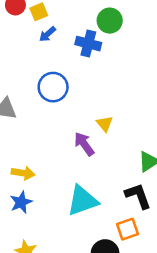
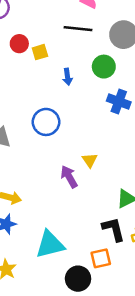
blue arrow: (47, 34) -> (67, 77), moved, turned -63
blue cross: (88, 44) -> (119, 102), moved
cyan triangle: (82, 201) -> (50, 244), moved

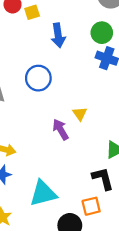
green circle: (104, 67) -> (102, 33), moved
blue arrow: (67, 77) -> (58, 35), size x1.5

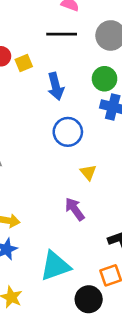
blue circle: (38, 78) -> (68, 132), moved
purple arrow: (61, 129) -> (75, 209), moved

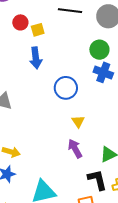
blue arrow: (56, 86) -> (36, 58), moved
purple arrow: (75, 209) -> (75, 149), moved

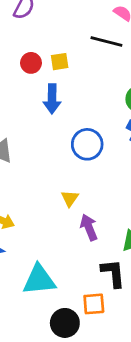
red circle: (20, 22) -> (31, 63), moved
yellow triangle: (78, 121) -> (70, 198), moved

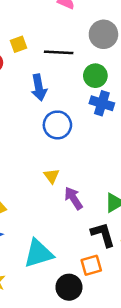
black line: (106, 42) -> (59, 52), moved
yellow square: (60, 62) -> (18, 44), moved
blue arrow: (52, 99) -> (39, 88), moved

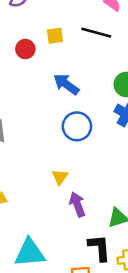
black line: (59, 52) -> (96, 33), moved
blue arrow: (39, 88) -> (66, 84), turned 125

